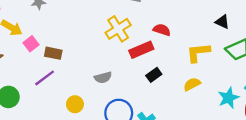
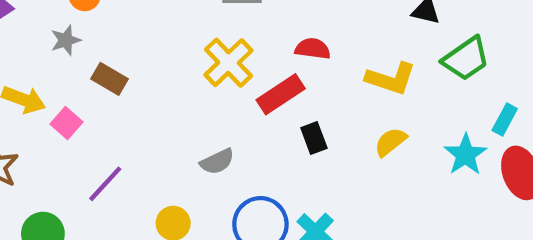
yellow L-shape: (198, 52) -> (391, 79), turned -145
brown rectangle: (53, 53) -> (110, 79), moved, turned 30
black rectangle: (154, 75) -> (314, 138), turned -64

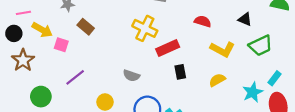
red semicircle: (313, 49) -> (203, 21), moved
yellow cross: (228, 63) -> (145, 28), turned -30
pink square: (67, 123) -> (61, 45), turned -32
gray semicircle: (217, 162) -> (131, 76), turned 35

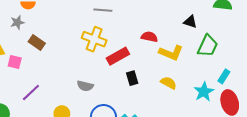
red semicircle: (203, 21) -> (149, 37), moved
green trapezoid: (261, 46) -> (208, 46), turned -35
yellow semicircle: (217, 80) -> (169, 83), turned 63

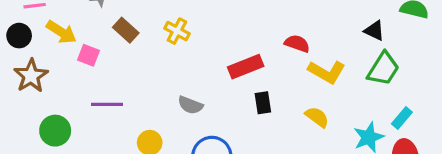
black triangle: (190, 22) -> (374, 31), moved
yellow cross: (94, 39) -> (177, 31), moved, size x0.7
purple line: (31, 92) -> (107, 104), turned 36

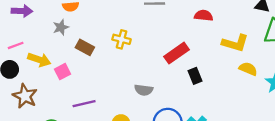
red semicircle: (297, 44) -> (204, 16), moved
pink square: (88, 55) -> (62, 72), turned -35
yellow semicircle: (317, 117) -> (248, 69), moved

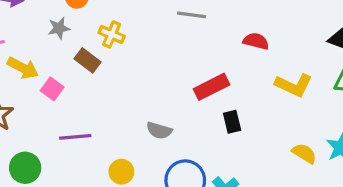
yellow cross: (122, 39) -> (112, 34), moved
yellow semicircle: (248, 69) -> (304, 153), moved
pink square: (62, 72) -> (52, 89), turned -35

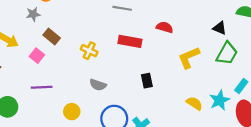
yellow cross: (112, 34) -> (89, 51), moved
yellow L-shape: (294, 85) -> (189, 58), turned 130
red rectangle: (212, 87) -> (130, 41), moved, turned 35
pink square: (52, 89) -> (37, 56), moved

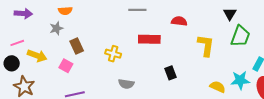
black triangle: (220, 28) -> (230, 14), turned 48
brown rectangle: (52, 36) -> (77, 46), turned 35
yellow L-shape: (189, 58) -> (206, 45), turned 130
cyan star: (219, 100) -> (240, 80), turned 30

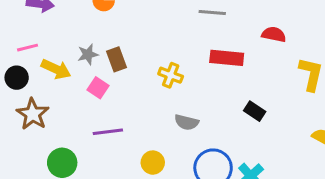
gray star: (56, 28) -> (88, 54), moved
black rectangle: (171, 73) -> (255, 111), turned -40

